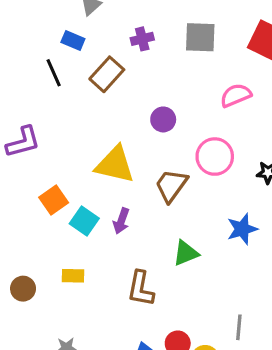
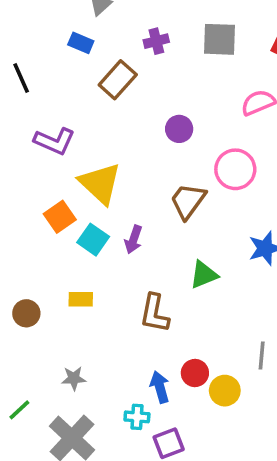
black line: (54, 73) -> (21, 78), moved
purple L-shape: (23, 142) -> (54, 141), moved, turned 39
yellow triangle: (115, 165) -> (100, 183), moved, turned 30

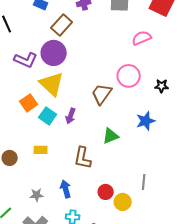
purple circle: (179, 129) -> (54, 53), moved, size x1.6
blue arrow: (160, 387) -> (66, 189), moved

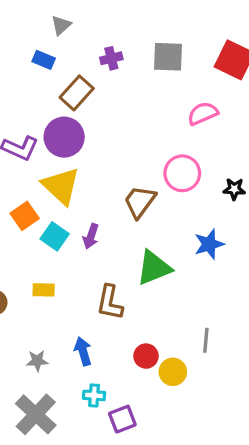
green triangle: (111, 136) -> (154, 268), size x1.4

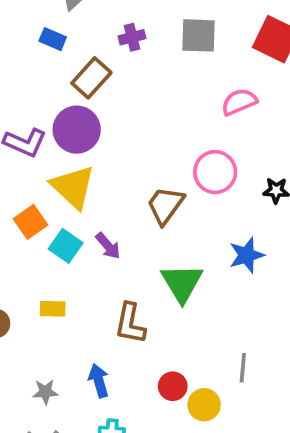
purple arrow: (91, 236) -> (108, 246), turned -60
green triangle: (154, 268) -> (182, 283), turned -39

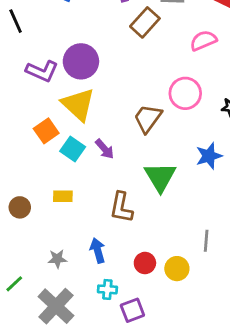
brown rectangle: (91, 78) -> (145, 22), moved
red circle: (173, 386) -> (145, 263), moved

